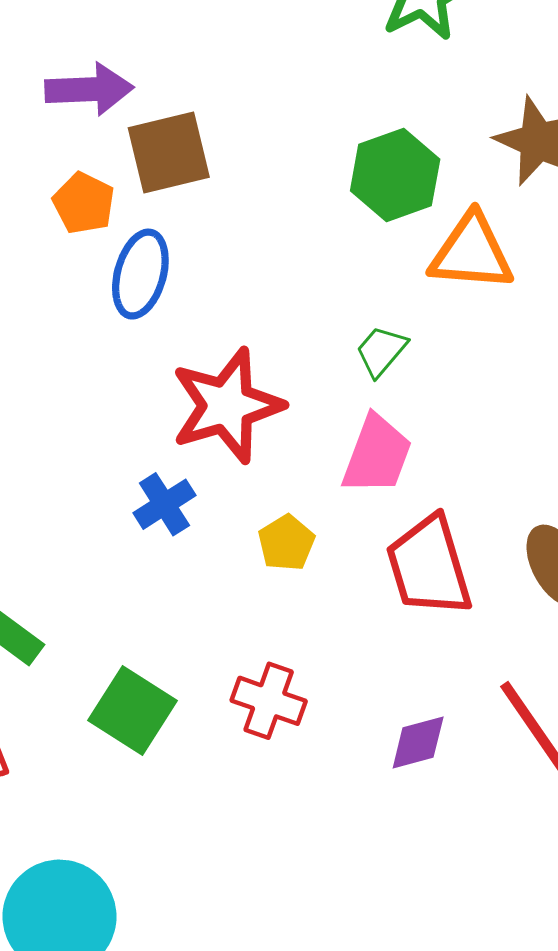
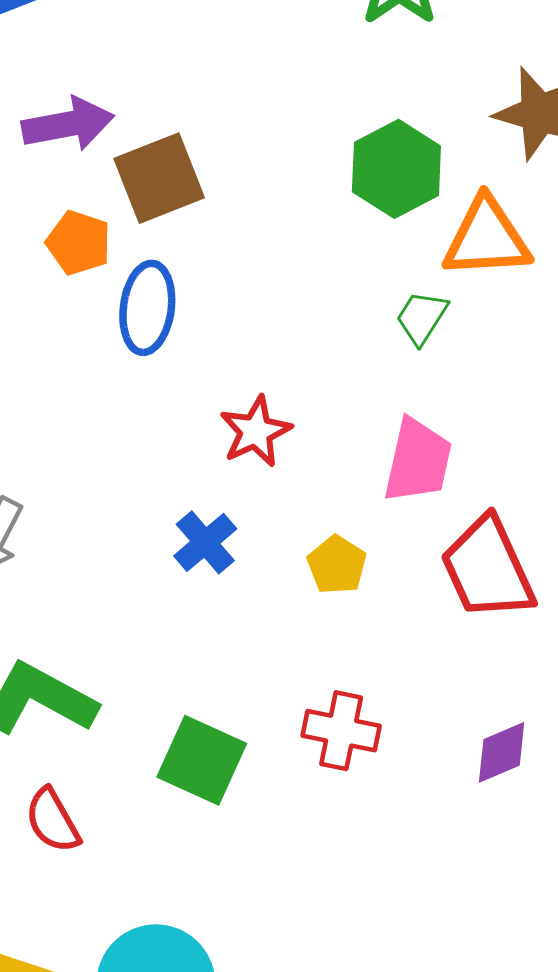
green trapezoid: (381, 351) -> (422, 317), moved
red star: (227, 406) -> (256, 431), size x0.6

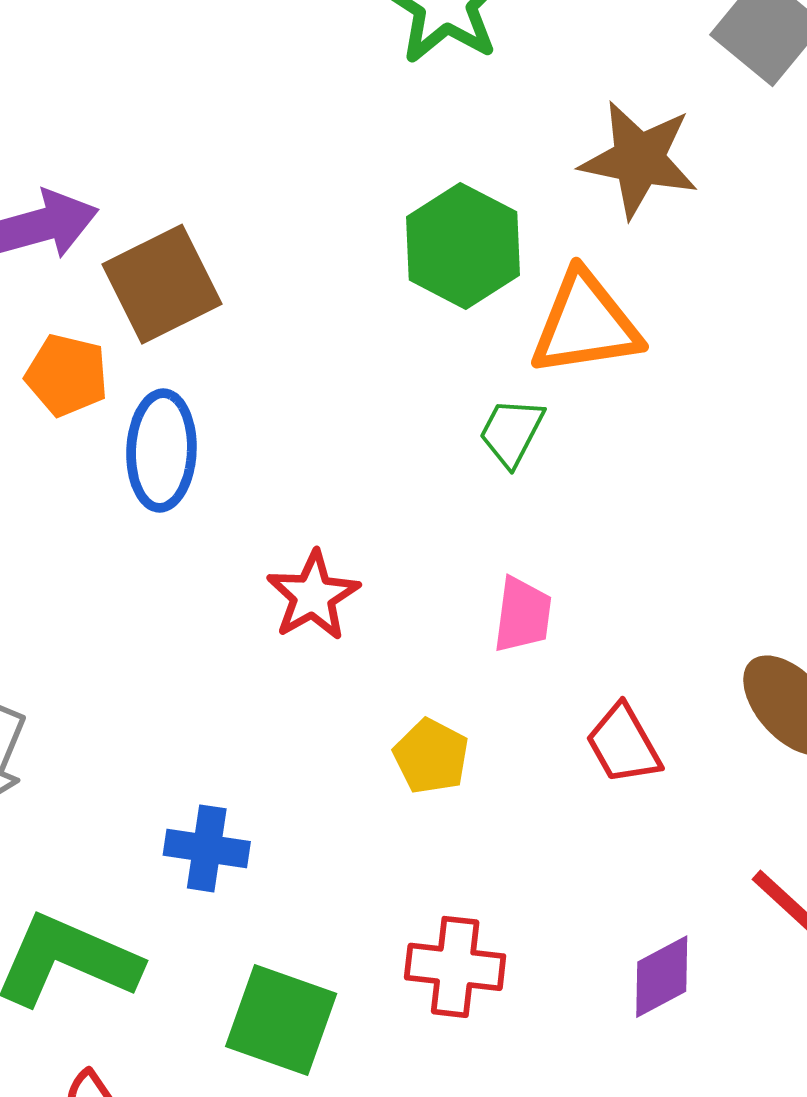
pink trapezoid: (418, 461) -> (523, 615), size x0.7
blue cross: (205, 542) -> (207, 848), moved, turned -36
red trapezoid: (488, 569) -> (623, 744), size x0.6

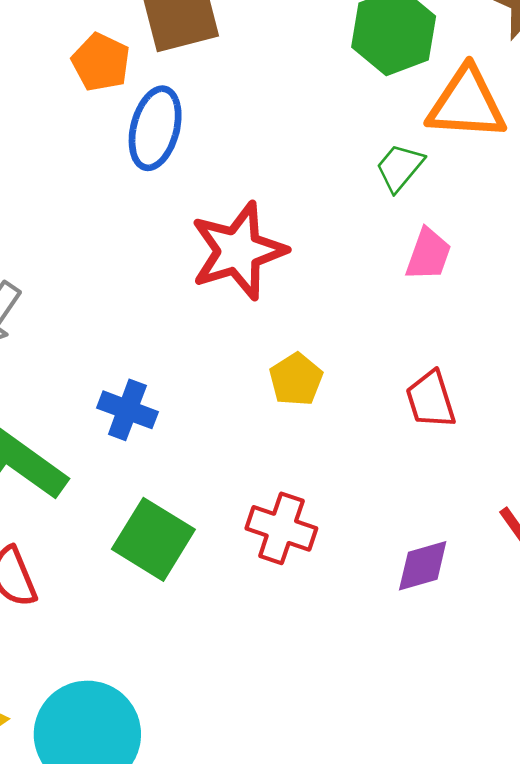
red star: (313, 596) -> (238, 251), size x1.5
pink trapezoid: (523, 615) -> (428, 254), moved

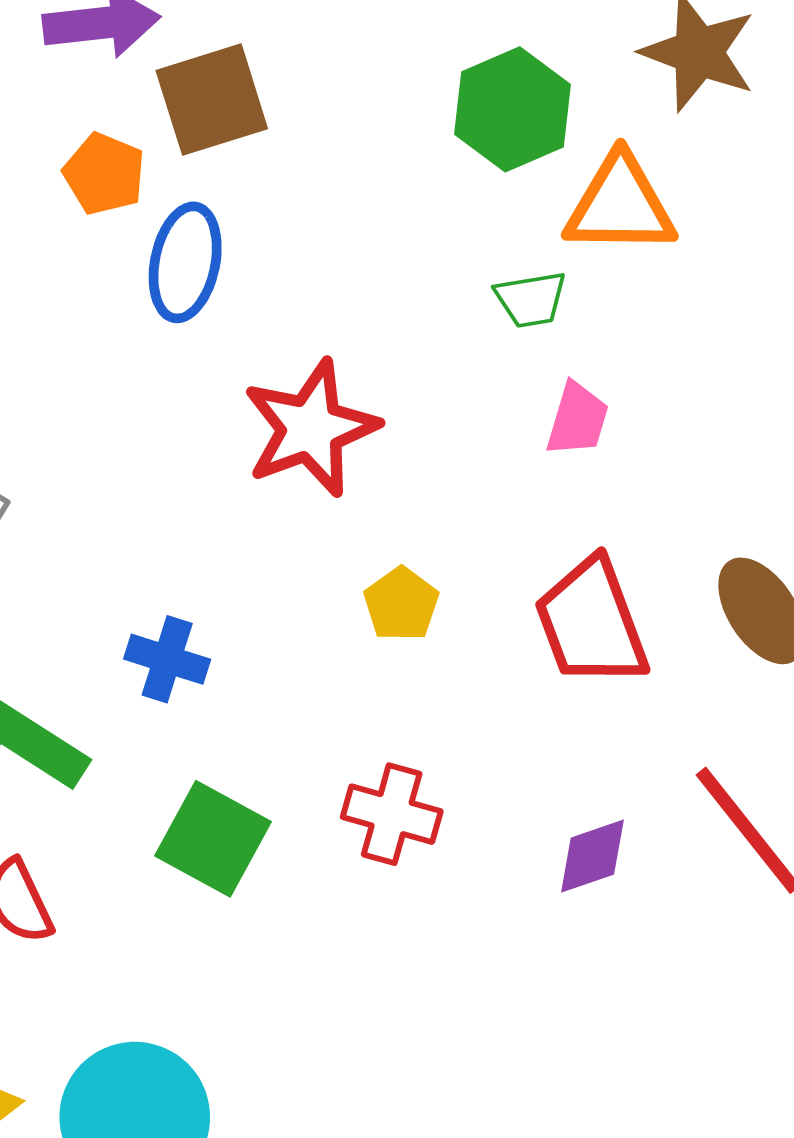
green trapezoid: (400, 167) -> (531, 299), turned -136
red trapezoid: (431, 400) -> (591, 622), size x1.6

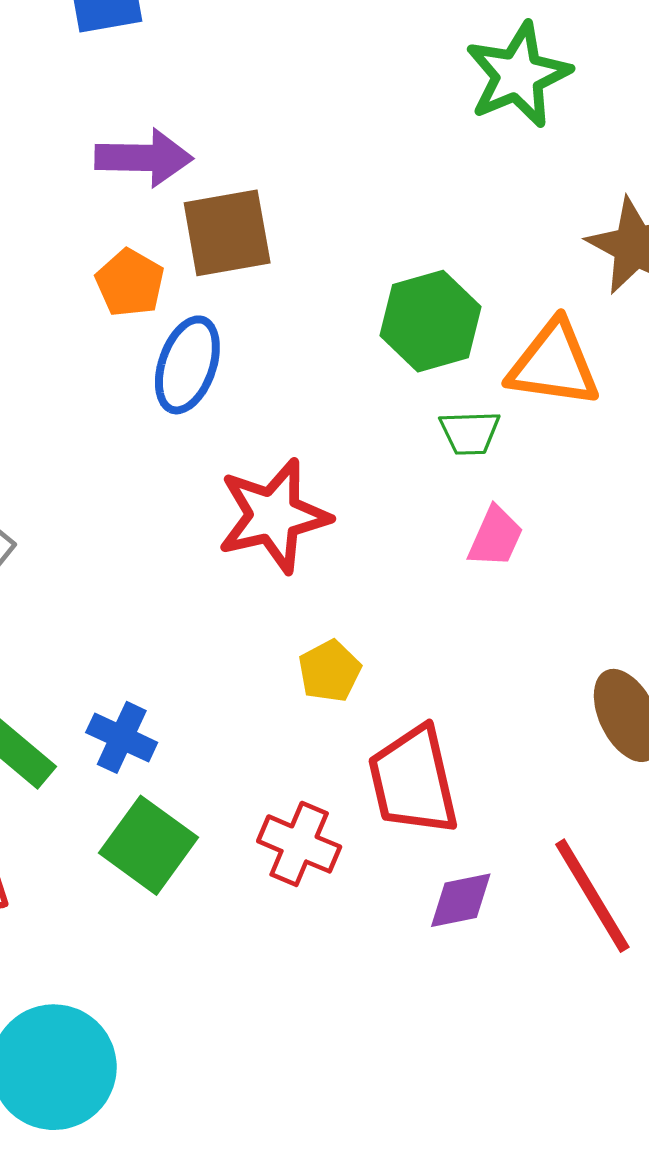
green hexagon: (512, 109) -> (431, 321), moved
red trapezoid: (591, 622) -> (413, 781), moved
blue cross: (167, 659) -> (122, 737), moved

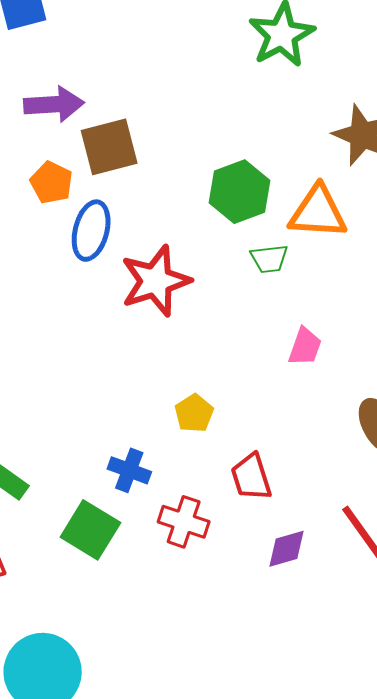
red star: (274, 516) -> (156, 281), moved
pink trapezoid: (495, 537) -> (305, 347), moved
blue cross: (122, 737) -> (129, 470), moved
red trapezoid: (413, 781) -> (251, 477), size x0.7

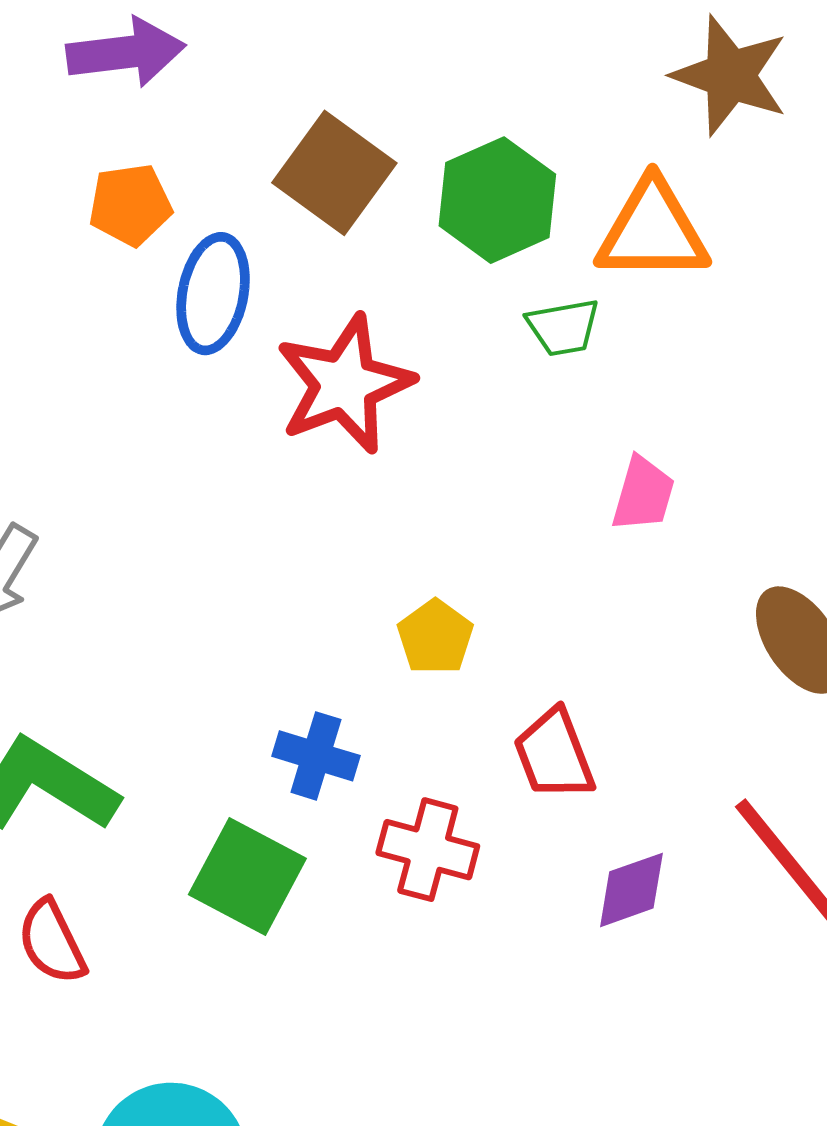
brown square: (109, 147) -> (334, 173), moved, turned -36
orange pentagon: (52, 183) -> (130, 205), turned -30

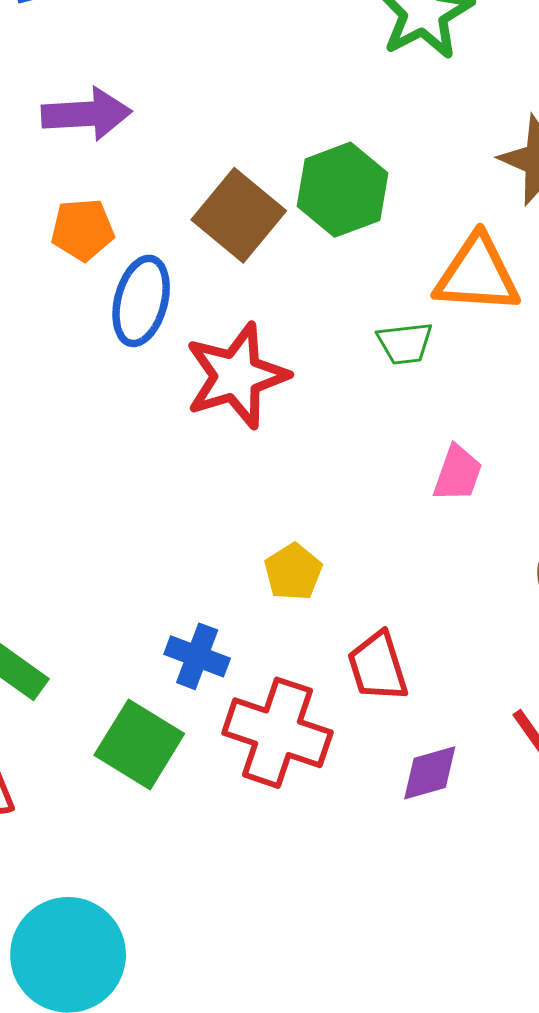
green hexagon: (497, 200) -> (343, 190), moved
red cross: (428, 850) -> (277, 733), size x1.4

